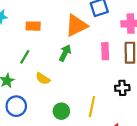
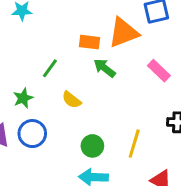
orange rectangle: (33, 26) -> (89, 42), moved
pink rectangle: (105, 51) -> (159, 71), turned -49
green arrow: (65, 53) -> (105, 68), turned -84

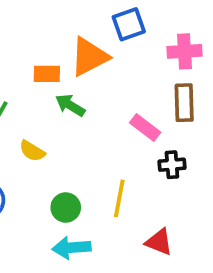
pink rectangle: (159, 71) -> (145, 127), moved

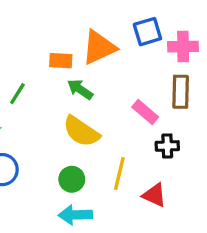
blue square: (129, 24) -> (147, 32), moved
yellow semicircle: (32, 151) -> (81, 131), moved, size x1.6
red triangle: (159, 242) -> (154, 195), moved

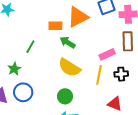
pink rectangle: (145, 112) -> (107, 54), turned -63
yellow line: (119, 174) -> (99, 75), moved

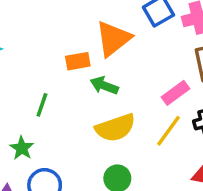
yellow semicircle: (69, 68) -> (115, 128), turned -40
yellow line: (99, 75) -> (168, 131), turned 36

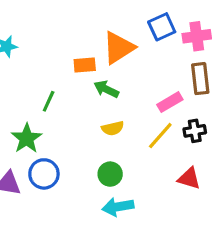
yellow semicircle: (115, 128) -> (113, 128), size x0.6
green star: (22, 148) -> (27, 138), size x1.4

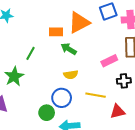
yellow line: (160, 136) -> (96, 95), moved, turned 54
blue circle: (44, 174) -> (62, 98), moved
green circle: (110, 174) -> (47, 113), moved
red triangle: (189, 178) -> (118, 111), turned -35

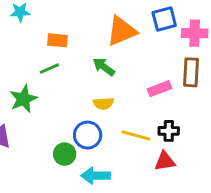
orange rectangle: (56, 32) -> (57, 40), moved
green line: (30, 53) -> (49, 69), turned 32
black cross: (124, 81) -> (169, 131), moved

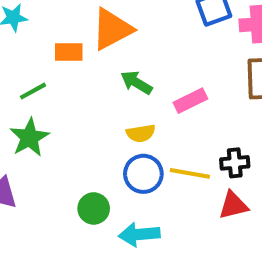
orange triangle: (122, 31) -> (112, 29), moved
green line: (49, 69) -> (33, 91), moved
pink rectangle: (160, 89) -> (190, 101), moved
blue circle: (88, 135) -> (143, 174), moved

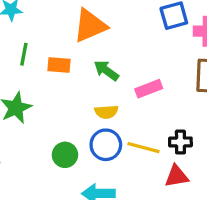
orange rectangle: (69, 52) -> (59, 65), moved
green line: (33, 91) -> (24, 54), moved, turned -55
green circle: (94, 208) -> (65, 155), moved

